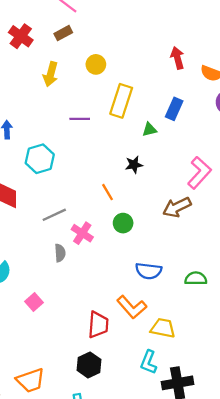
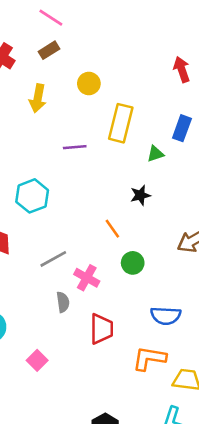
orange L-shape: (132, 307) -> (149, 358), turned 144
red trapezoid: (98, 325) -> (102, 329), moved

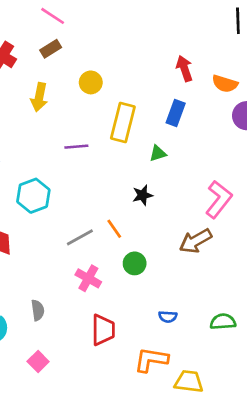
blue rectangle: (182, 128) -> (176, 113), moved
gray line: (53, 259) -> (80, 237), moved
gray semicircle: (63, 302) -> (38, 310), moved
blue semicircle: (166, 316) -> (168, 317), size x0.6

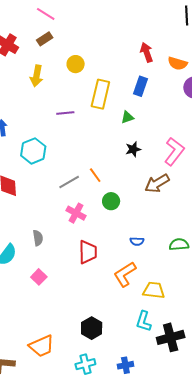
black star: (142, 195) -> (133, 149), moved
orange L-shape: (151, 360) -> (125, 274), turned -40

